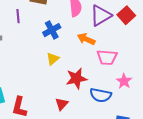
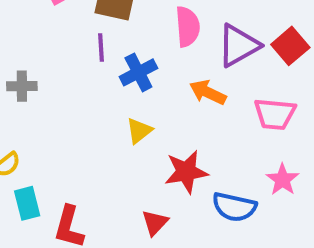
purple line: (18, 16) -> (101, 47), moved
pink trapezoid: (107, 57) -> (275, 114), moved

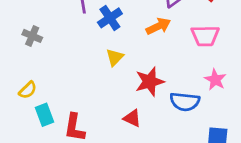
gray cross: (22, 86) -> (32, 36), turned 30
orange arrow: (208, 92) -> (158, 26), turned 135
red triangle: (155, 223) -> (132, 118), turned -42

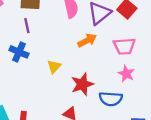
blue cross: (110, 18) -> (19, 52), moved, turned -30
pink star: (215, 80) -> (126, 74), moved

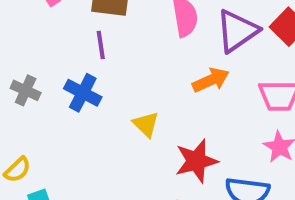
yellow triangle: (54, 66) -> (146, 124), turned -32

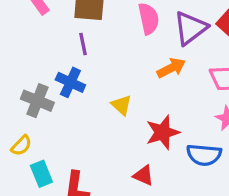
gray cross: (26, 90) -> (37, 101), moved, size x1.4

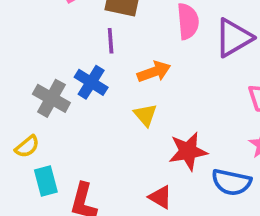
orange arrow: (171, 68) -> (154, 72), moved

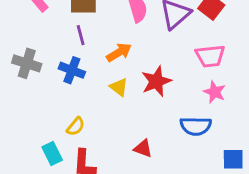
gray cross: (51, 98) -> (27, 63), moved
yellow semicircle: (27, 147) -> (76, 127), moved
red star: (188, 151) -> (156, 81), moved

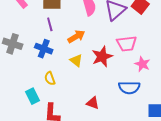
pink trapezoid: (210, 56) -> (127, 44), moved
yellow semicircle: (76, 127) -> (50, 78), moved, turned 120
cyan rectangle: (52, 154) -> (32, 96), moved

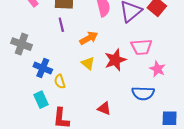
blue cross: (44, 49) -> (43, 68), moved

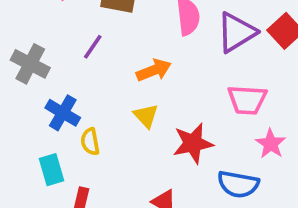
purple line: (61, 25) -> (93, 47), moved, turned 40
red star: (115, 60) -> (193, 143), moved

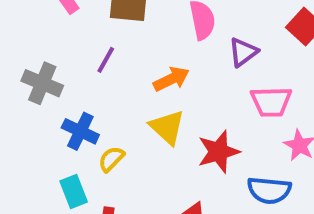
purple triangle: (236, 32) -> (243, 52), moved, size x0.7
yellow triangle: (146, 116) -> (167, 127), size x1.4
yellow semicircle: (90, 142) -> (111, 159), turned 60

